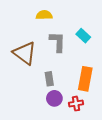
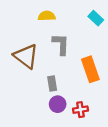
cyan rectangle: (83, 36) -> (96, 18), moved
orange rectangle: (85, 79) -> (90, 69), moved, turned -30

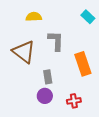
yellow semicircle: (47, 16) -> (34, 17), moved
purple circle: (58, 104) -> (45, 96), moved

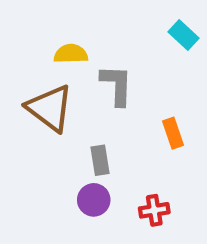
yellow semicircle: (34, 17) -> (71, 54), moved
orange rectangle: (83, 64) -> (173, 133), size x0.6

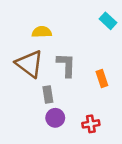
gray L-shape: (117, 85) -> (66, 65), moved
gray rectangle: (100, 160) -> (48, 94), moved

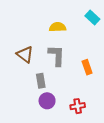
yellow semicircle: (42, 32) -> (58, 27), moved
brown triangle: (29, 64) -> (25, 54), size x0.7

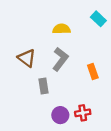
gray L-shape: (57, 56) -> (60, 59), turned 35
purple circle: (47, 101) -> (60, 115), moved

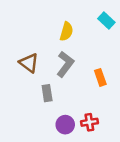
yellow semicircle: (61, 29) -> (66, 31), turned 108

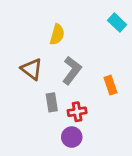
yellow semicircle: (66, 31) -> (57, 34), moved
red cross: (89, 122) -> (77, 112), moved

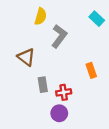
yellow semicircle: (57, 34) -> (41, 16), moved
gray L-shape: (72, 70) -> (59, 36), moved

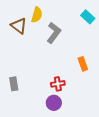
brown triangle: (26, 57) -> (19, 26), moved
gray rectangle: (43, 85) -> (14, 84), moved

